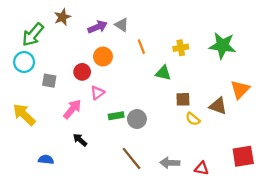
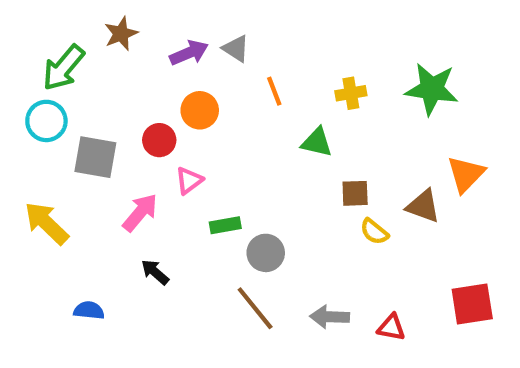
gray square: (49, 81) -> (95, 157), size x1.5
gray circle: (137, 119) -> (266, 253), moved

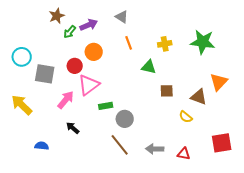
gray triangle: (236, 49) -> (122, 17), moved
green arrow: (63, 68) -> (70, 32), moved, size x0.6
pink triangle: (189, 181) -> (89, 85), size x1.6
yellow semicircle: (374, 232) -> (186, 117), moved

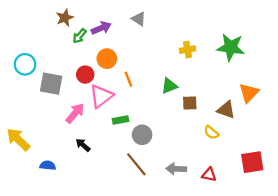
orange line: (129, 43) -> (128, 79), moved
green triangle: (149, 67) -> (169, 86), moved, turned -35
yellow arrow: (22, 105) -> (18, 139), moved

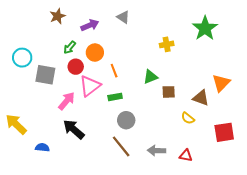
green arrow: (80, 36) -> (70, 47), moved
green star: (231, 47) -> (205, 28), moved, turned 30
green rectangle: (120, 120) -> (115, 97), moved
black arrow: (83, 145) -> (74, 129), size x1.6
red square: (252, 162) -> (224, 132), moved

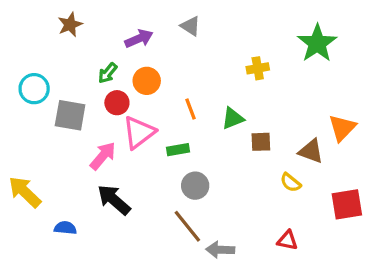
brown star: (58, 16) -> (70, 25), moved
orange line: (114, 71) -> (190, 109), moved
gray arrow: (156, 150) -> (220, 250), moved

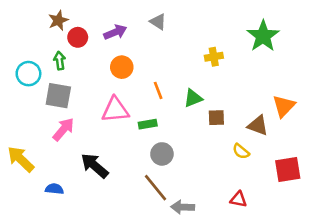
green arrow: (108, 73) -> (60, 61), moved, turned 132
red circle: (117, 103) -> (78, 37), moved
pink triangle: (139, 132) -> (115, 110), turned 32
pink arrow: (103, 156) -> (63, 129), moved

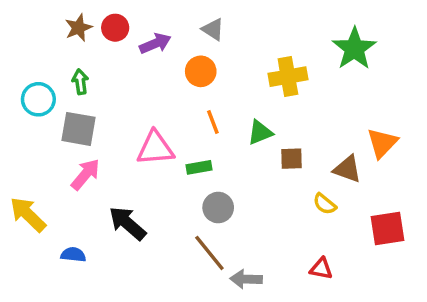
red circle: (78, 37) -> (115, 28), moved
yellow cross: (214, 57) -> (288, 77), size x1.5
orange circle: (122, 67) -> (201, 71), moved

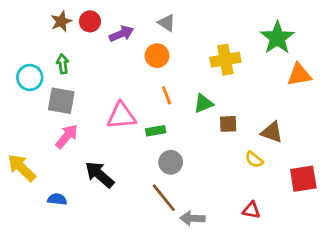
orange triangle: (382, 143) -> (299, 75), moved, turned 36

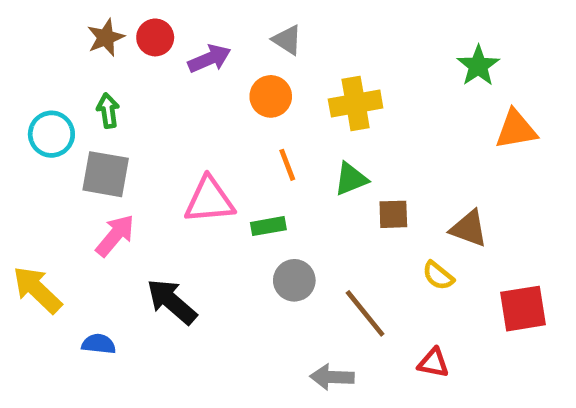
green star: (277, 38) -> (478, 66), size x0.7
yellow cross: (225, 60) -> (356, 103), moved
brown line: (164, 198) -> (365, 313), moved

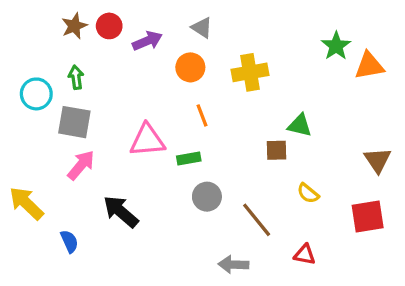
orange triangle: (516, 129) -> (369, 66), moved
green triangle: (351, 179) -> (300, 125), moved, turned 35
brown triangle: (469, 228) -> (378, 160), moved, turned 36
blue semicircle: (99, 344) -> (69, 241), turned 60

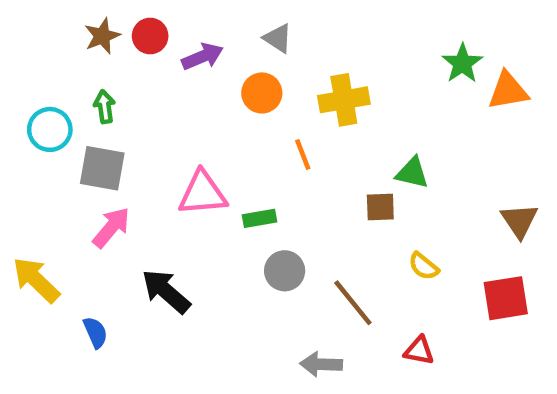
orange line: (202, 115) -> (303, 155), moved

